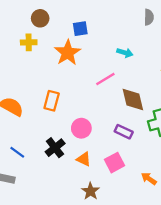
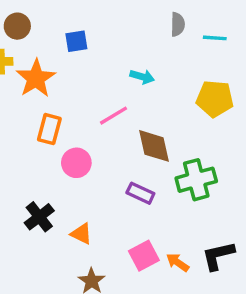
orange star: (68, 53) -> (36, 78), moved
orange rectangle: (52, 101) -> (49, 129), moved
pink circle: (81, 128) -> (76, 163), moved
pink square: (115, 163) -> (144, 256), moved

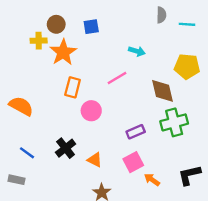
brown circle: (17, 26) -> (56, 24), moved
brown diamond: (154, 146) -> (162, 91), moved
purple rectangle: (140, 193) -> (136, 132), turned -48
pink square: (144, 256) -> (133, 162), moved
orange arrow: (178, 262) -> (152, 180), moved

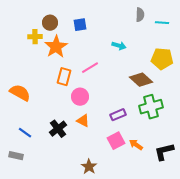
pink line: (117, 78) -> (90, 68), moved
brown diamond: (162, 91) -> (141, 80), turned -35
orange triangle: (95, 160) -> (83, 121), moved
orange arrow: (152, 180) -> (136, 145), moved

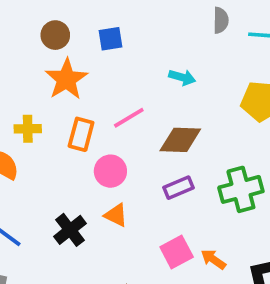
yellow cross: (35, 37) -> (28, 129), moved
brown diamond: (141, 80) -> (180, 140), moved, turned -40
purple rectangle: (118, 115) -> (178, 188), moved

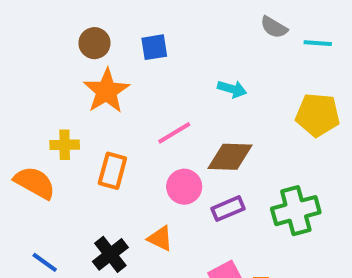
gray semicircle: (221, 20) -> (274, 27), turned 120
orange rectangle: (81, 134) -> (112, 171), moved
pink circle: (110, 171) -> (184, 187), moved

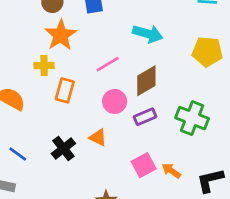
cyan arrow: (232, 89) -> (148, 34), size x1.5
yellow cross: (65, 145) -> (44, 66), moved
brown diamond: (230, 157) -> (146, 81), turned -32
green cross: (296, 211) -> (192, 118), turned 36

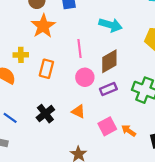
pink line: (108, 64) -> (80, 48), turned -66
yellow cross: (44, 66) -> (21, 55), moved
orange triangle: (98, 137) -> (78, 111), moved

